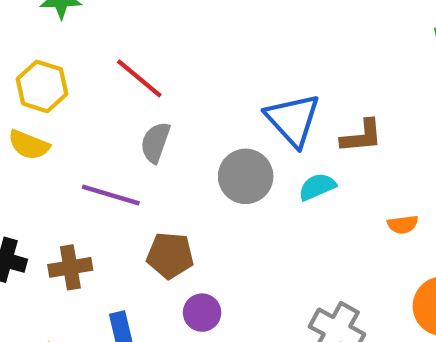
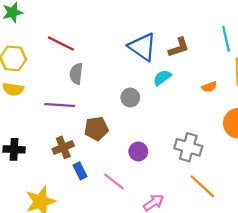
gray circle: (246, 176) -> (130, 97), moved, size x0.7
brown cross: (70, 267) -> (63, 147), moved
purple circle: (202, 313) -> (138, 151), moved

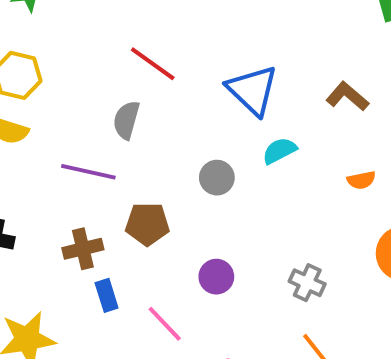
red line: (61, 43) -> (153, 64), moved
brown L-shape: (179, 47) -> (347, 96), moved, turned -130
gray cross: (188, 147) -> (307, 283), size x0.7

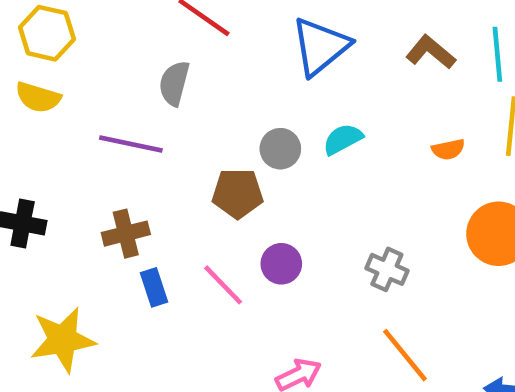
blue triangle: (253, 90) -> (320, 46), turned 38
cyan semicircle: (279, 151) -> (343, 139), moved
brown pentagon: (147, 224) -> (237, 193), moved
pink line: (165, 324) -> (223, 285), moved

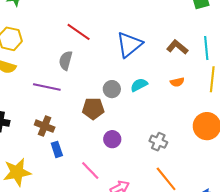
orange semicircle: (448, 149) -> (177, 82), moved
brown cross: (126, 234) -> (45, 126), turned 36
pink line: (223, 285) -> (90, 171), moved

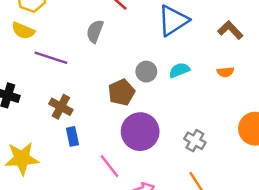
purple line: (47, 87) -> (51, 58), moved
brown pentagon: (93, 109) -> (121, 92), turned -30
purple circle: (112, 139) -> (140, 132), size x1.8

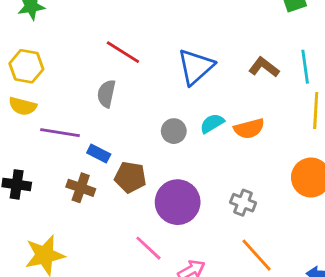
orange semicircle: (225, 72) -> (249, 129), moved, size x1.5
brown pentagon: (121, 92) -> (130, 177), moved, turned -30
blue rectangle: (72, 136) -> (99, 153), moved, turned -42

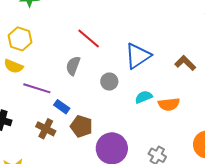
gray circle: (174, 131) -> (109, 82), moved

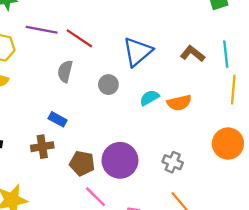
purple line: (37, 88) -> (42, 30), moved
brown pentagon: (81, 126) -> (82, 163), moved
brown cross: (46, 129) -> (42, 147), turned -30

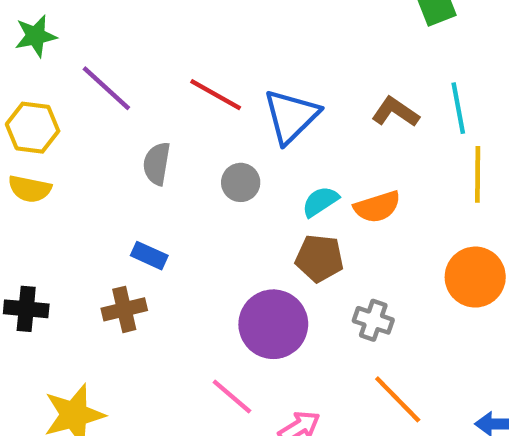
purple line: (42, 30) -> (106, 88), turned 36
red line: (79, 38) -> (216, 95), moved
brown pentagon: (82, 163) -> (319, 258), moved

